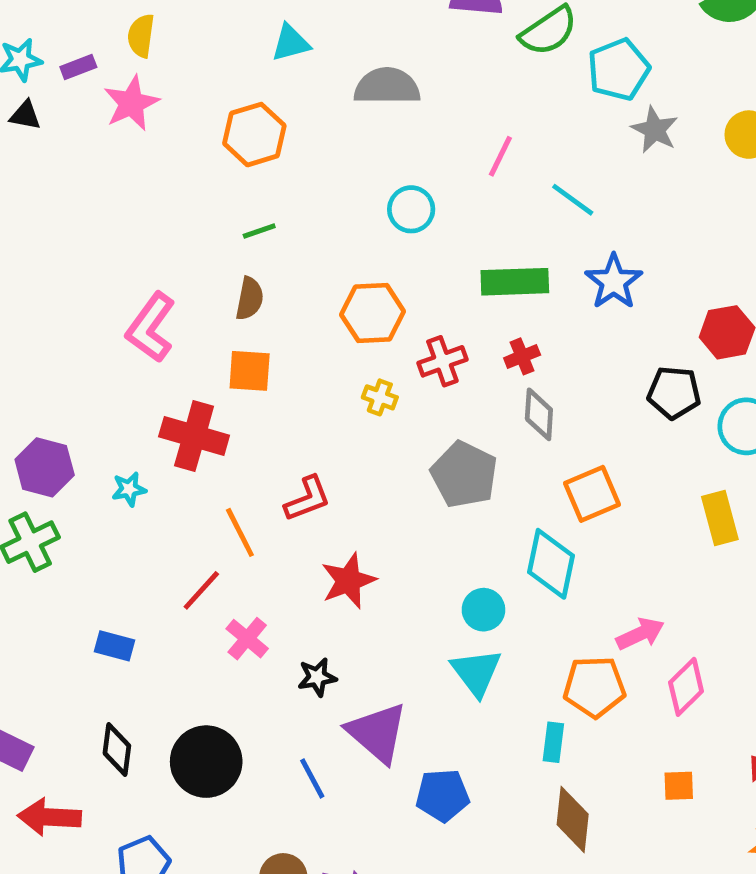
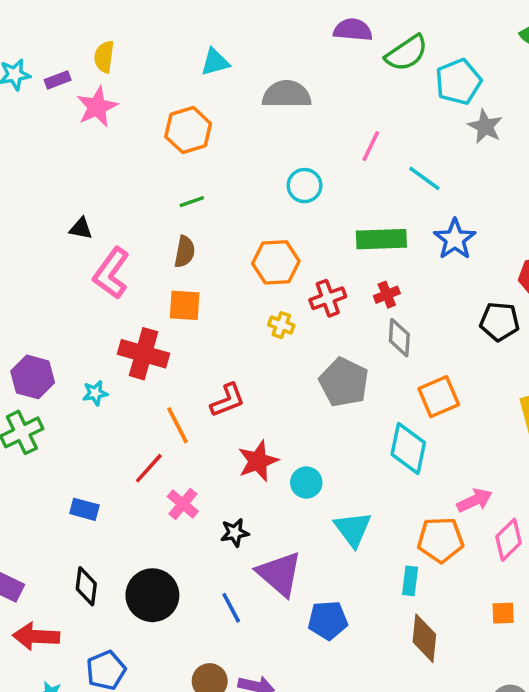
black triangle: (25, 115) -> (81, 228), moved
cyan circle: (483, 610) -> (306, 483), moved

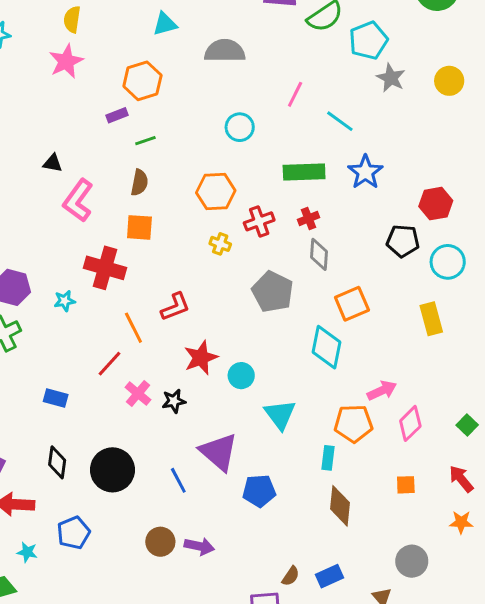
purple rectangle: (58, 80) -> (117, 115), moved
black star: (235, 533) -> (174, 401), moved

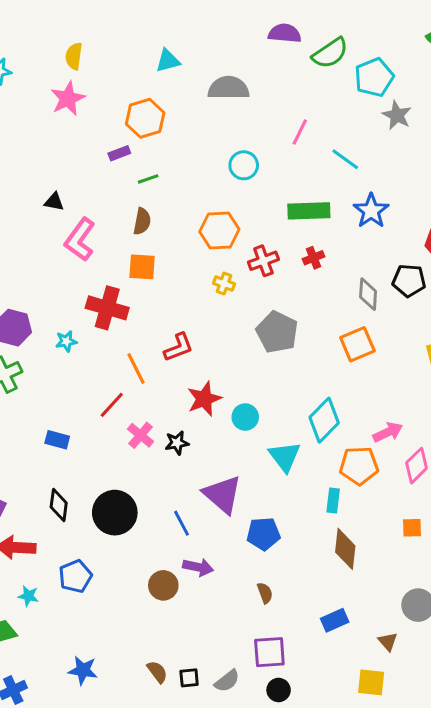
gray diamond: (319, 254) -> (368, 294), moved
cyan diamond: (326, 347) -> (324, 420), moved, turned 33
purple arrow: (199, 546) -> (198, 567), moved
brown semicircle: (291, 576) -> (265, 593), moved, turned -54

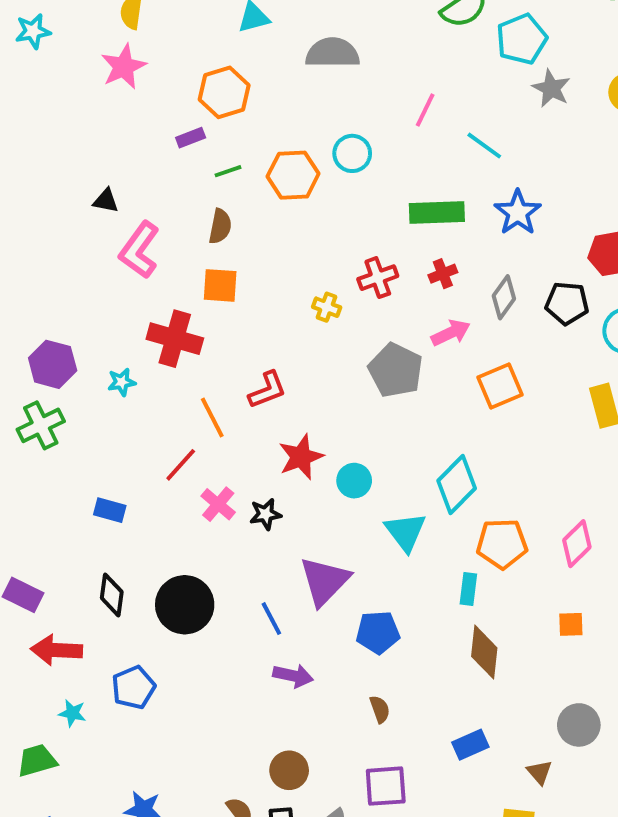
orange hexagon: (219, 231) -> (293, 175), moved
gray diamond: (368, 294) -> (504, 297), moved, turned 32
pink arrow: (388, 432) -> (451, 333), moved
purple triangle: (222, 494) -> (325, 581), turned 33
brown circle: (163, 585) -> (289, 770), moved

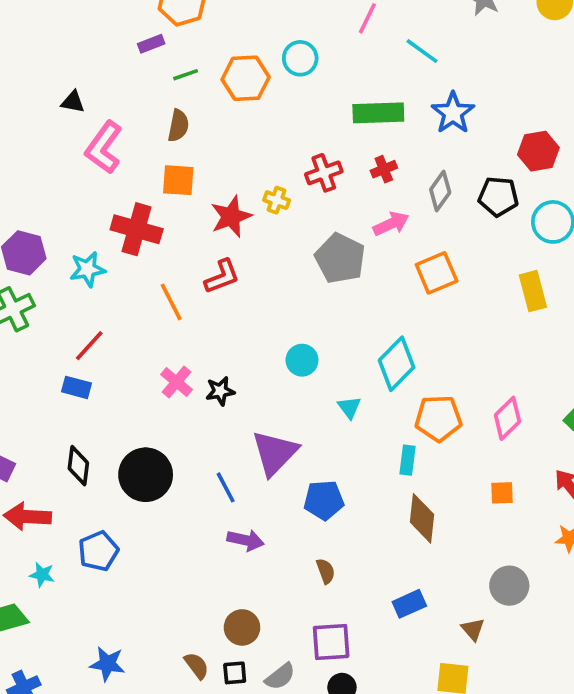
cyan star: (122, 382) -> (87, 269), size x1.4
red star: (301, 457) -> (231, 217), moved
red line: (181, 465) -> (89, 346), moved
cyan triangle: (405, 532) -> (349, 407), size x0.6

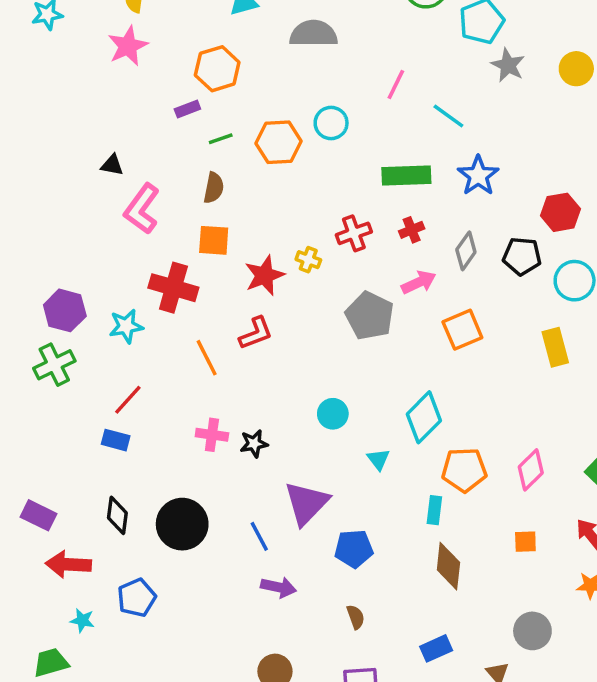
pink cross: (177, 382) -> (212, 435), turned -32

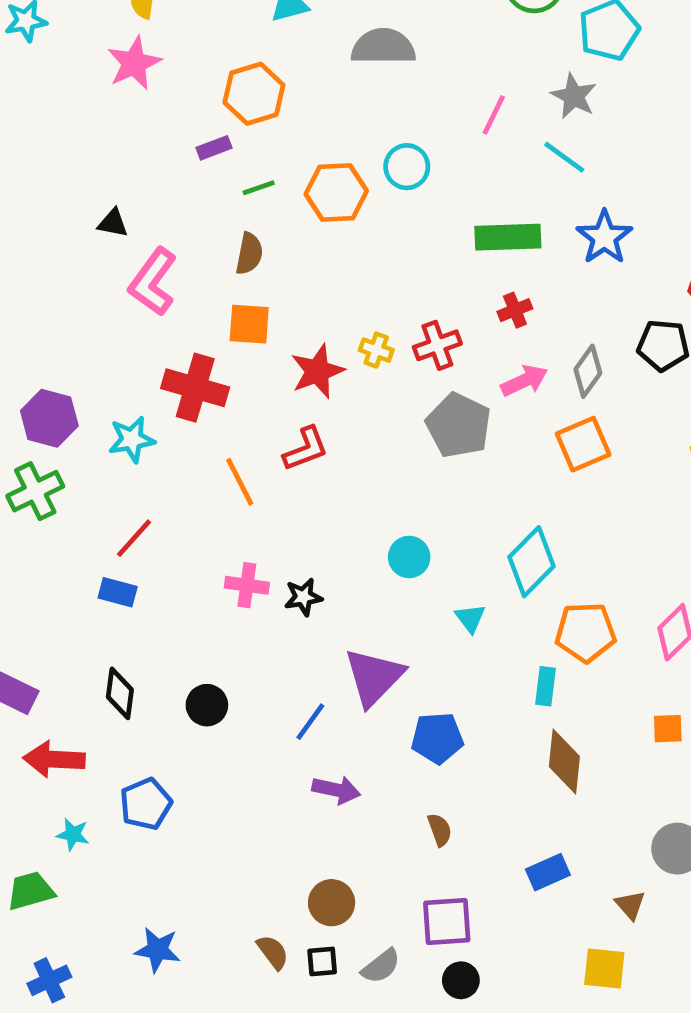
gray star: (508, 65) -> (574, 96), moved
red cross: (354, 233) -> (437, 345), moved
gray diamond: (466, 251) -> (588, 371), moved
black circle: (182, 524) -> (207, 705), size x0.6
blue line: (259, 536) -> (310, 722), turned 64

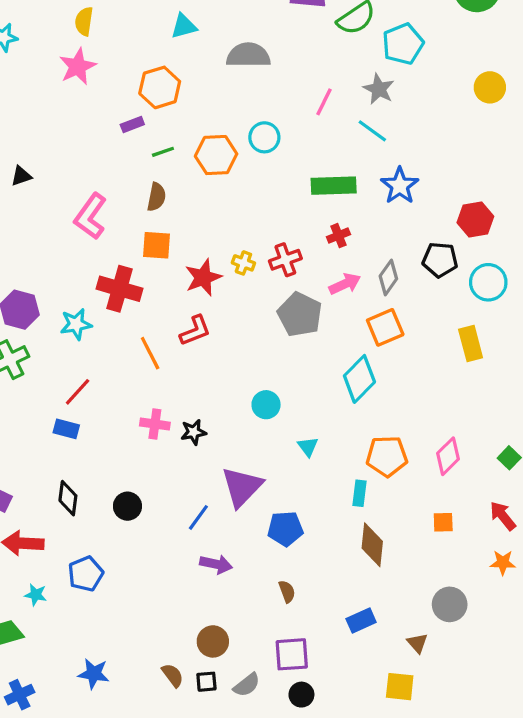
black triangle: (113, 223) -> (21, 176), moved, turned -30
cyan diamond: (531, 562) -> (359, 379), moved

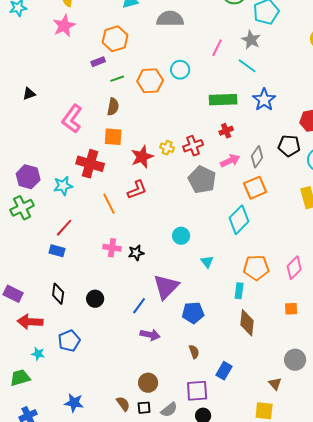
blue rectangle: (361, 621) -> (224, 371), moved, turned -36

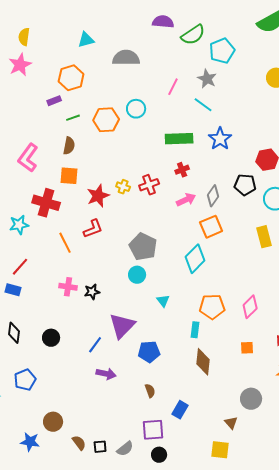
gray pentagon: (202, 180) -> (143, 247), moved
brown circle: (148, 383) -> (53, 422), moved

